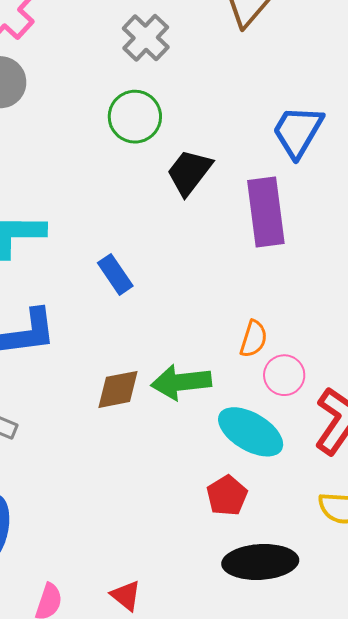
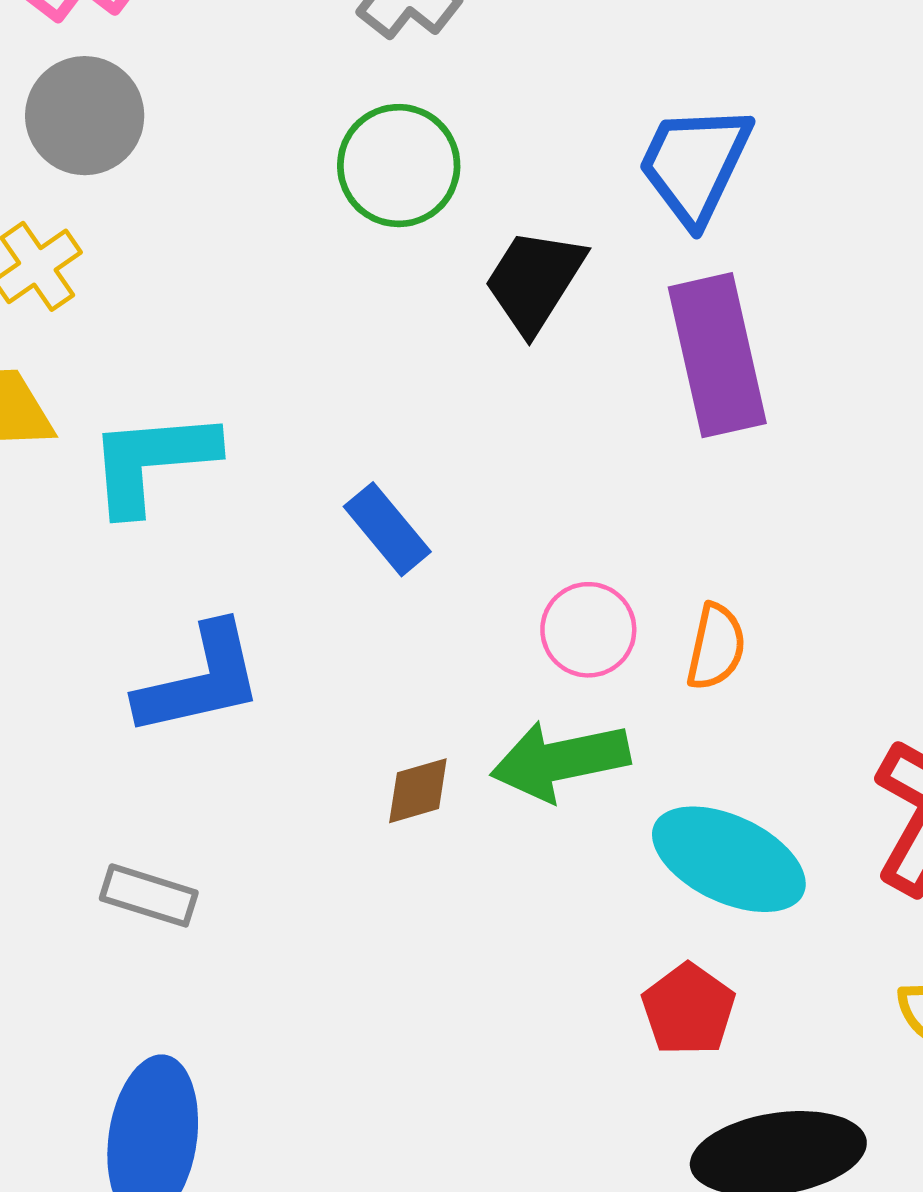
blue trapezoid: (298, 131) -> (695, 164), moved
pink circle: (284, 375) -> (588, 630), moved
brown diamond: (118, 389) -> (418, 791), size x0.7

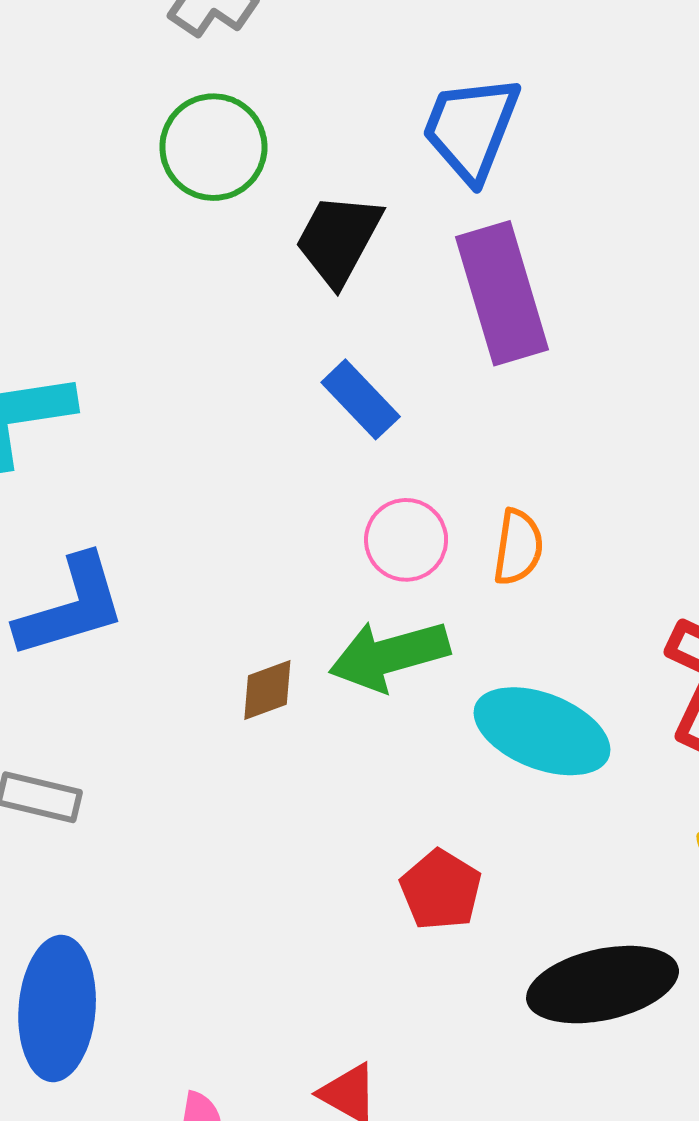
blue rectangle: (387, 529) -> (361, 399), moved
red pentagon: (688, 1009) -> (441, 890), moved

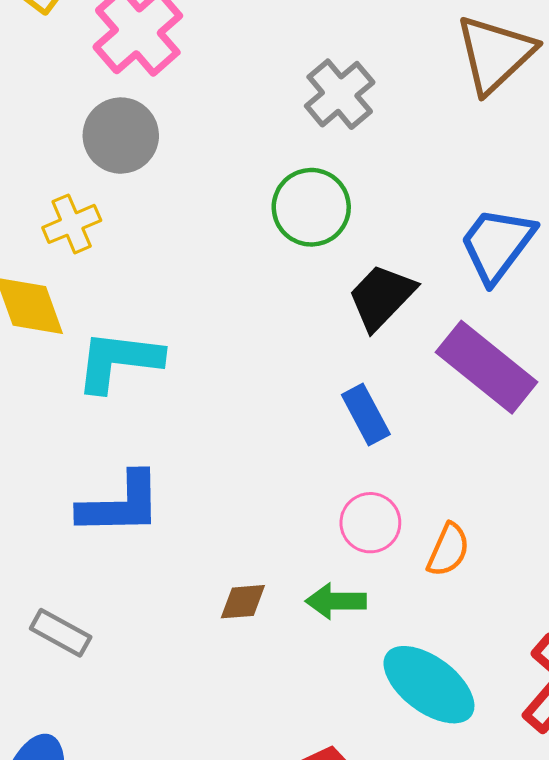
purple rectangle: (502, 293) -> (487, 367), turned -50
green arrow: (389, 655) -> (336, 601), size x0.7

